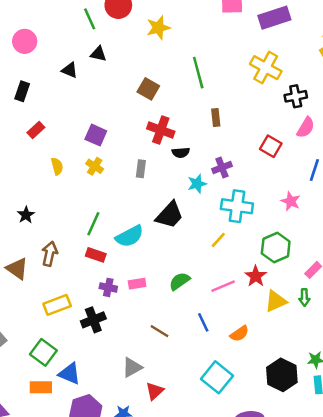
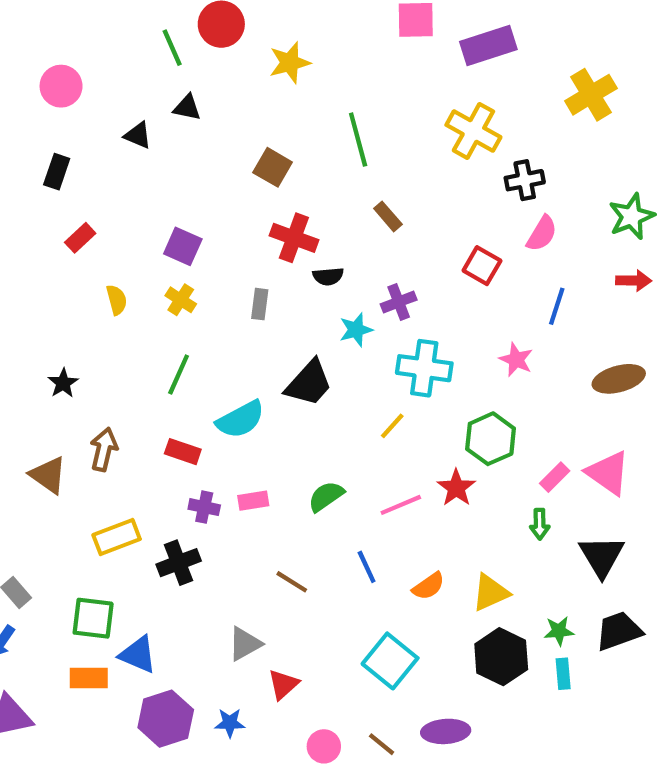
brown rectangle: (216, 118) -> (388, 216), turned -35
green line: (93, 224) -> (179, 375), moved
yellow triangle: (276, 301) -> (491, 593), moved
green square: (43, 352) -> (93, 618), turned -30

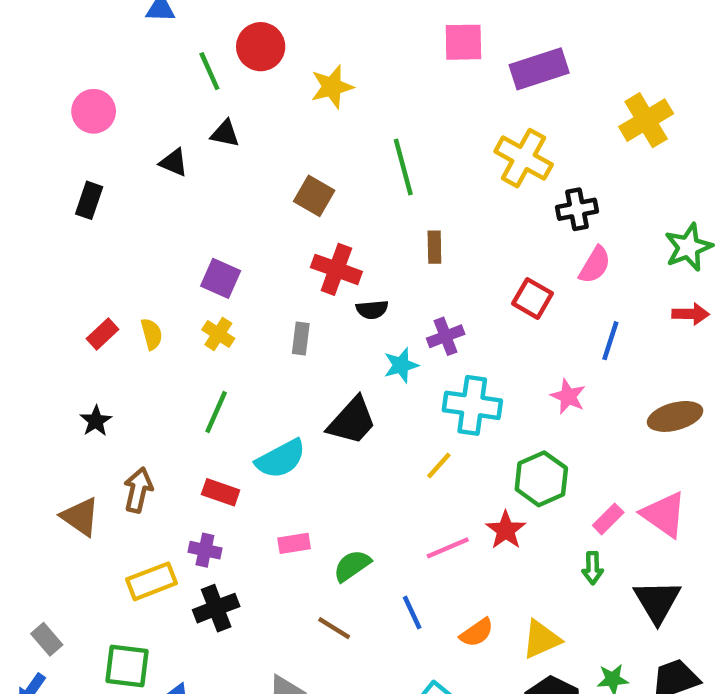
brown rectangle: (388, 216) -> (434, 247), turned 40
red rectangle: (80, 238) -> (102, 334), moved
green semicircle: (326, 496) -> (352, 566), moved
purple cross: (204, 507) -> (205, 550), moved

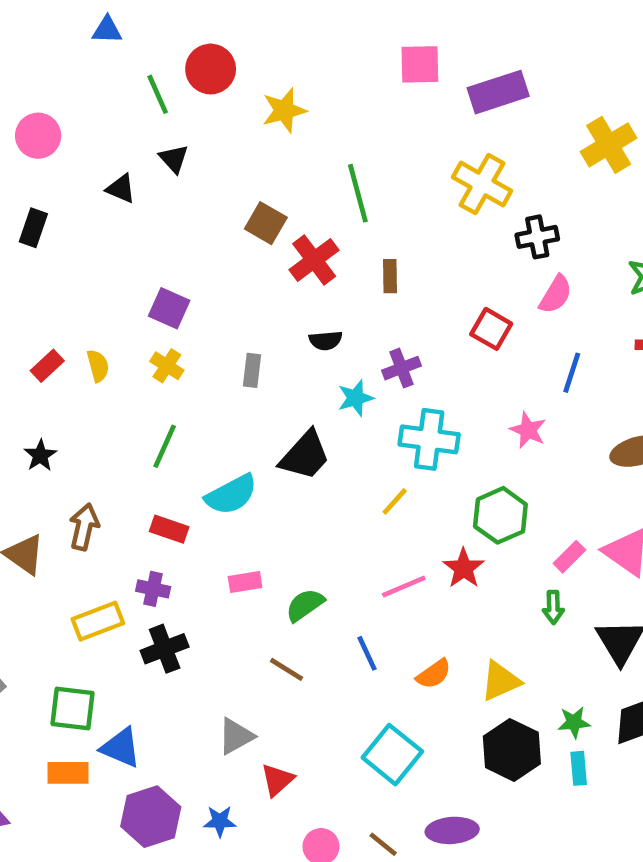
black triangle: (225, 134) -> (174, 159), turned 36
red cross: (336, 269) -> (314, 260), moved, turned 33

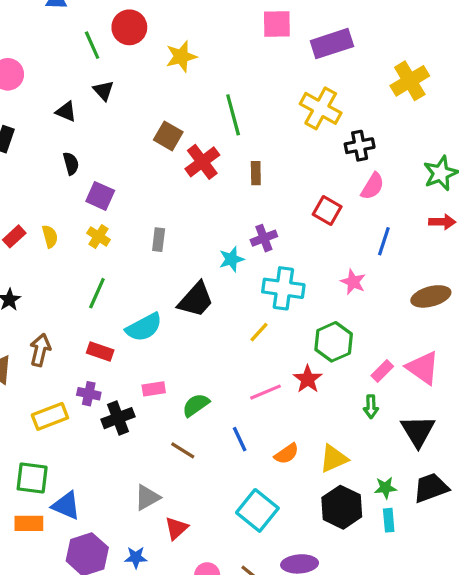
black semicircle: (326, 340) -> (71, 163), moved, turned -100
black cross: (165, 649) -> (118, 418), moved

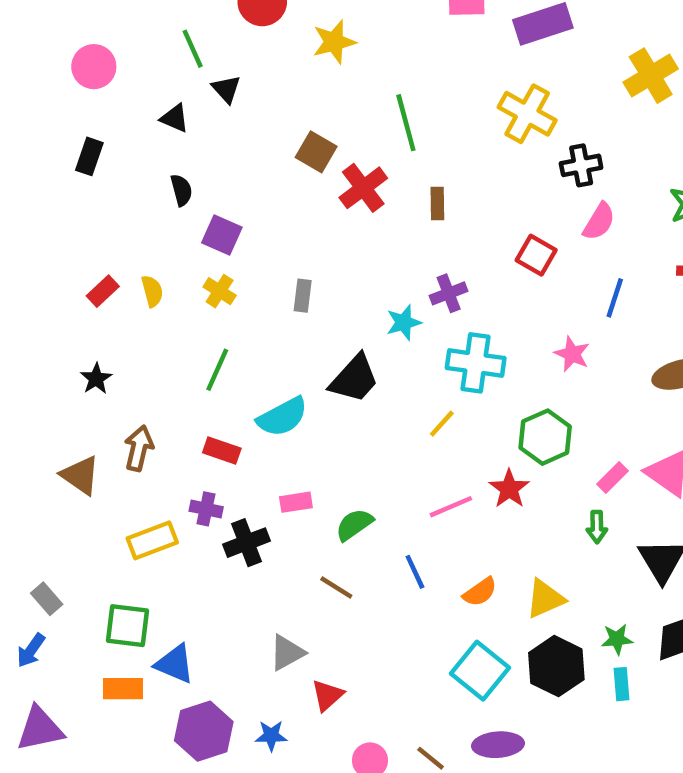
green line: (92, 45) -> (193, 49), moved
cyan square: (257, 510) -> (480, 671), moved

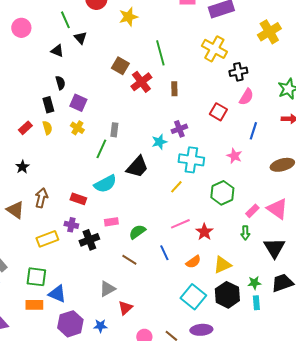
black rectangle: (89, 156) -> (48, 105), moved, turned -35
green line: (217, 370) -> (101, 149), moved
red star: (509, 489) -> (204, 232), moved

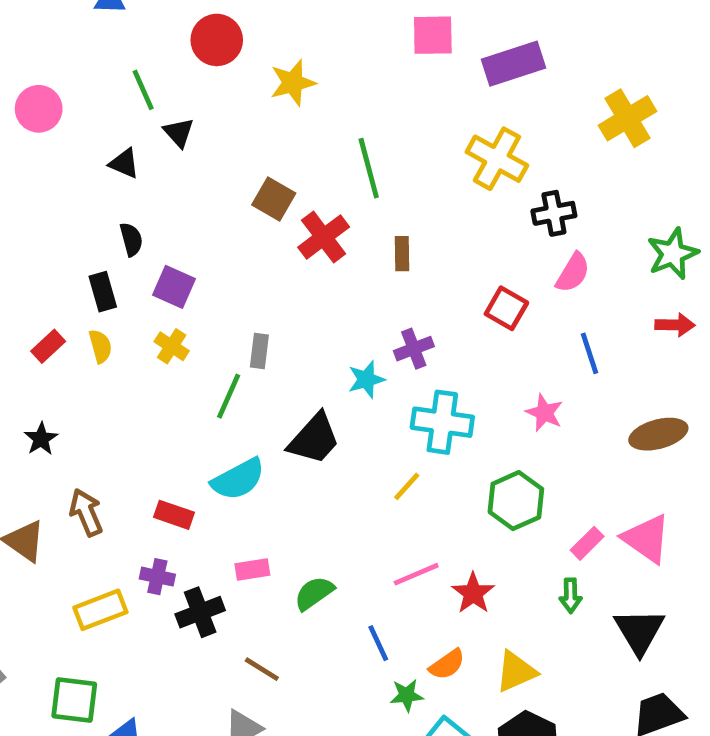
blue line: (253, 131) -> (590, 353), turned -36
brown arrow: (41, 198) -> (86, 512), turned -36
brown line: (129, 260) -> (262, 669), moved
green star: (254, 283) -> (407, 695), moved

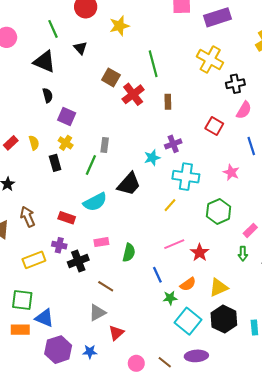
black triangle: (179, 133) -> (80, 48), moved
black triangle: (124, 163) -> (44, 62), size x1.6
black rectangle: (103, 292) -> (55, 163), moved
green semicircle: (314, 593) -> (129, 253), turned 138

